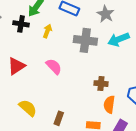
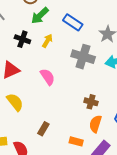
black cross: (21, 24) -> (22, 39), moved
yellow semicircle: (28, 108) -> (15, 102), moved

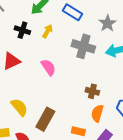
yellow semicircle: (15, 102) -> (19, 107), moved
brown rectangle: (43, 129) -> (45, 119), size x1.6

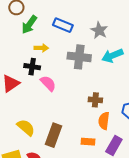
black cross: (22, 30) -> (32, 67), moved
yellow arrow: (47, 31) -> (41, 48), turned 72

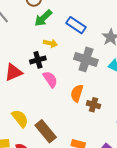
black cross: (32, 67) -> (38, 60), turned -35
orange semicircle: (104, 121) -> (77, 93), moved
brown rectangle: (54, 135) -> (46, 131), turned -70

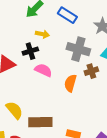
pink semicircle: (50, 79) -> (43, 70), turned -30
brown cross: (94, 105) -> (91, 71), moved, turned -32
brown rectangle: (46, 131) -> (40, 122), turned -50

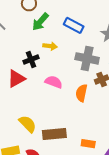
black cross: (30, 51) -> (31, 59), moved

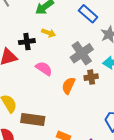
blue rectangle: (74, 25) -> (88, 14), moved
gray cross: (87, 58) -> (82, 53), turned 30

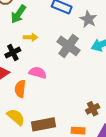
brown cross: (91, 77) -> (93, 109), moved
orange semicircle: (69, 86) -> (20, 89), moved

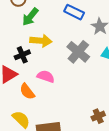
yellow arrow: (31, 37) -> (41, 41), size x1.5
orange semicircle: (20, 89) -> (27, 91), turned -48

